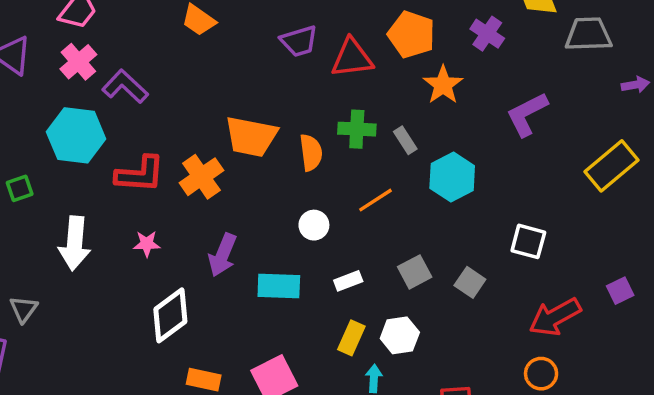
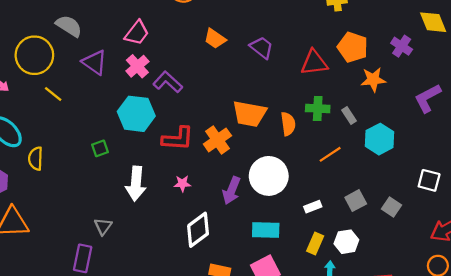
purple trapezoid: (299, 41) -> (262, 48), moved, turned -125
orange star: (443, 85) -> (373, 80), turned 30
white circle: (314, 225) -> (269, 176), moved, size x2.0
cyan rectangle: (279, 286) -> (266, 230), moved

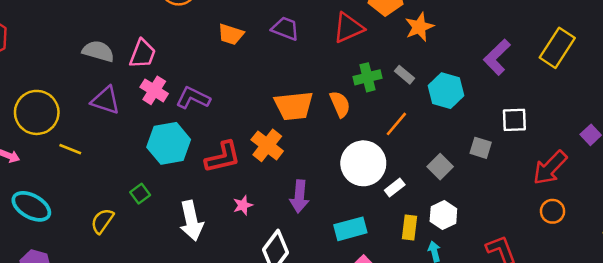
gray semicircle: (69, 26) -> (98, 51), moved
purple L-shape: (428, 98) -> (497, 57), moved
yellow semicircle: (36, 159) -> (102, 221), moved, turned 50
white circle: (269, 176) -> (363, 163), moved
gray square: (392, 207) -> (481, 148), moved

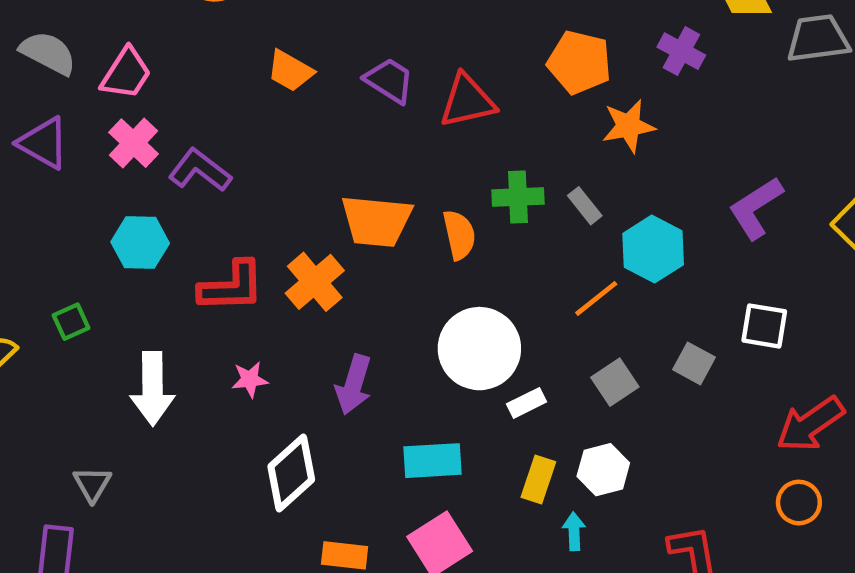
red triangle: (348, 28) -> (467, 101), moved
orange line: (396, 124) -> (596, 298), moved
cyan hexagon: (169, 143) -> (140, 243), size x0.7

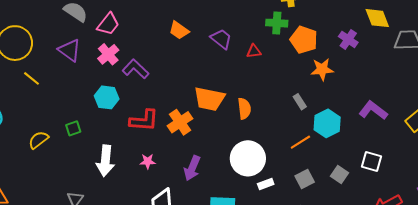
red triangle: (467, 101) -> (254, 51), size x0.6
green cross: (518, 197) -> (277, 23), moved
purple L-shape: (756, 208) -> (373, 110), turned 64

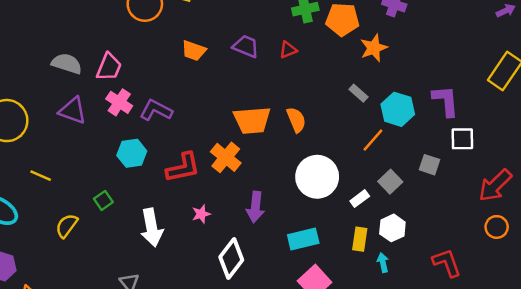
yellow line: (31, 78) -> (41, 176), moved
purple L-shape: (373, 110) -> (446, 101), moved, turned 64
white rectangle: (266, 184) -> (360, 199), moved

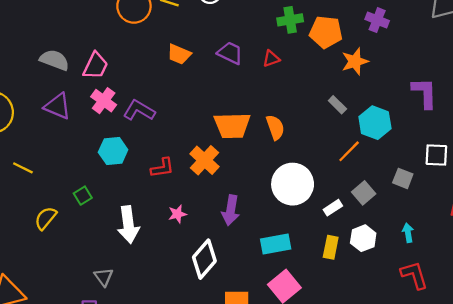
purple L-shape: (446, 101) -> (425, 93), moved
red L-shape: (183, 168) -> (162, 168), size x0.7
cyan arrow: (383, 263) -> (408, 233), moved

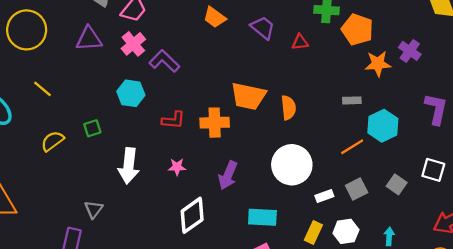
purple cross: (377, 20) -> (410, 51), moved
gray rectangle: (337, 105) -> (352, 100), turned -60
purple triangle: (58, 106) -> (89, 39), turned -40
orange cross: (205, 160) -> (215, 123), turned 32

